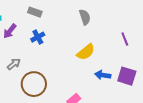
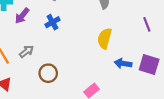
yellow semicircle: (86, 52) -> (105, 38), turned 144
brown circle: (34, 84) -> (48, 73), size x0.7

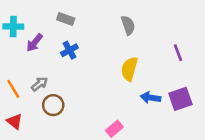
purple square: (149, 65) -> (180, 99), turned -36
brown circle: (48, 73) -> (53, 105), moved

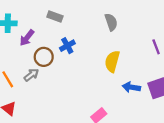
blue cross: (69, 50) -> (67, 46), moved
brown circle: (53, 105) -> (44, 57), moved

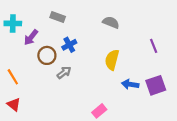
gray semicircle: (111, 22) -> (111, 22), turned -49
gray arrow: (31, 75) -> (64, 73), moved

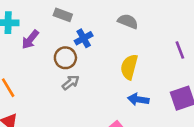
blue cross: (69, 45) -> (84, 38), moved
brown circle: (47, 55) -> (65, 58), moved
blue arrow: (130, 84) -> (138, 99), moved

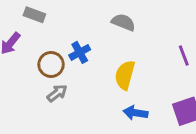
gray rectangle: (63, 15) -> (34, 15), moved
blue cross: (84, 38) -> (80, 52), moved

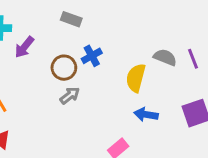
gray rectangle: (34, 15) -> (71, 19), moved
gray semicircle: (123, 22) -> (165, 57), moved

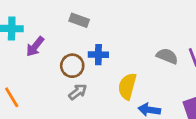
blue cross: (92, 56) -> (98, 55), turned 30
yellow semicircle: (136, 78) -> (127, 86), moved

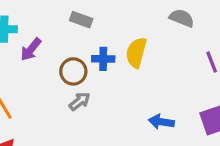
gray semicircle: (167, 56) -> (182, 18), moved
yellow semicircle: (127, 86) -> (136, 53), moved

